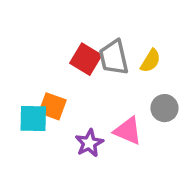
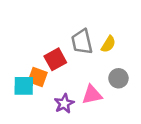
red square: (86, 59) -> (55, 59), moved, turned 30
pink triangle: (128, 131) -> (92, 95), turned -35

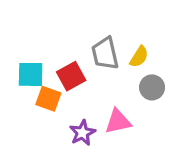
gray circle: (118, 78) -> (152, 87), moved
cyan square: (24, 86) -> (31, 74), moved

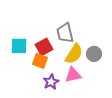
yellow semicircle: (139, 57) -> (74, 54), moved, size x1.5
orange square: (48, 99) -> (40, 61), moved

